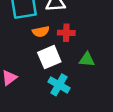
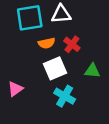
red cross: (66, 33) -> (72, 44), turned 35

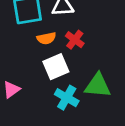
green triangle: (92, 71) -> (98, 85), moved, size x1.5

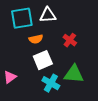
red cross: (75, 40) -> (70, 40), moved

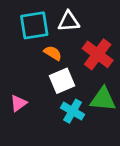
orange semicircle: (36, 39) -> (53, 53), turned -136
red cross: (70, 40) -> (98, 54), size x1.6

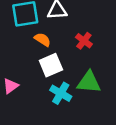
red cross: (98, 54) -> (84, 41), size x0.6

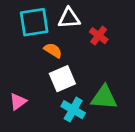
red cross: (84, 41) -> (99, 36), moved

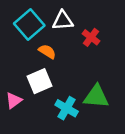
cyan square: (34, 22) -> (29, 24), turned -32
white square: (62, 79) -> (40, 81), moved

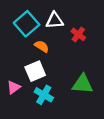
cyan cross: (67, 108) -> (44, 95), moved

